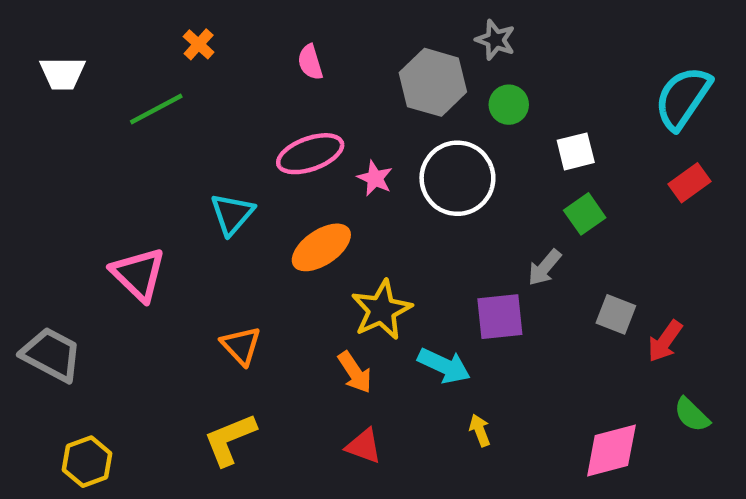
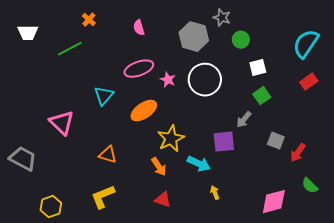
green circle: (509, 105) -> (241, 40), moved
orange triangle: (241, 346) -> (108, 155), turned -30
yellow hexagon: (87, 462) -> (51, 207), moved

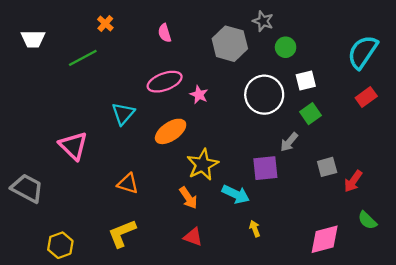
white circle: (205, 80) -> (264, 95), moved
gray square: (276, 141) -> (327, 167), turned -36

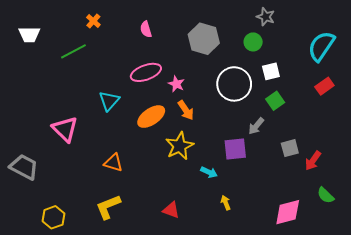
gray star: (263, 21) -> (266, 17), moved
cyan arrow: (236, 194) -> (209, 172), size x0.7
orange arrow: (188, 198) -> (186, 110), moved

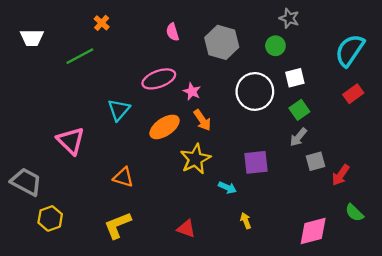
pink semicircle: (146, 29) -> (173, 32), moved
gray arrow: (256, 126) -> (298, 137), moved
yellow hexagon: (53, 217) -> (50, 218), moved

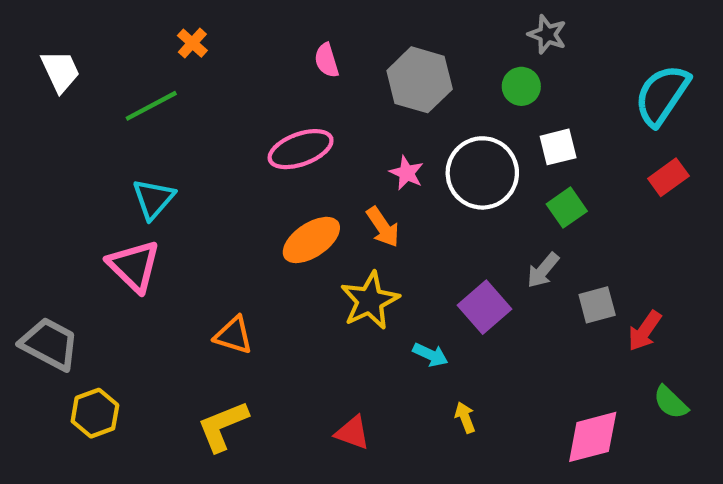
white trapezoid: (32, 38) -> (60, 71), turned -115
pink star: (192, 91) -> (407, 173), moved
cyan triangle: (119, 110) -> (153, 199), moved
gray arrow: (298, 137) -> (543, 270), moved
purple square: (256, 162) -> (485, 307), turned -35

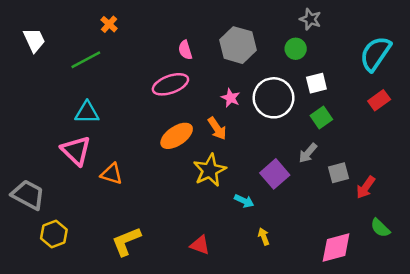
pink semicircle: (327, 60) -> (185, 50), moved
cyan triangle: (153, 199) -> (87, 113), turned 50
orange triangle: (233, 335) -> (112, 174), moved

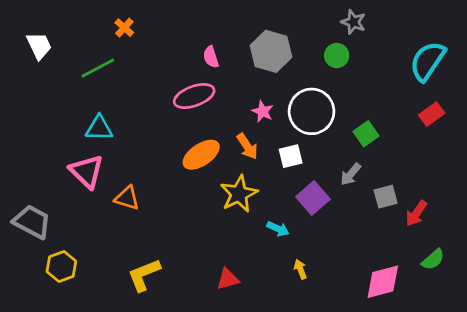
white square: (316, 83) -> (291, 156), moved
green semicircle: (380, 228) -> (433, 259), turned -85
red triangle: (200, 245) -> (228, 279), turned -35

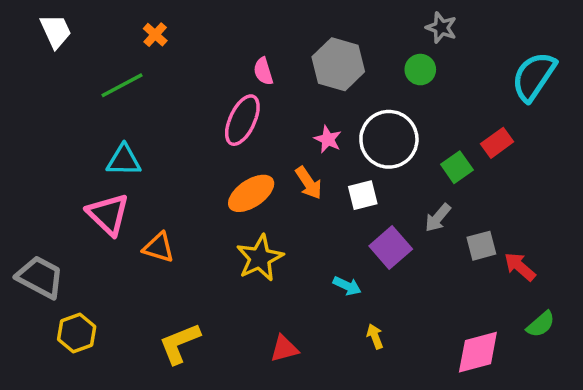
white trapezoid: (39, 46) -> (56, 31), moved
pink ellipse: (194, 96) -> (242, 120), turned -45
red rectangle: (432, 114) -> (497, 143), moved
yellow star: (239, 194) -> (260, 258), moved
red arrow: (416, 213) -> (520, 267), turned 96

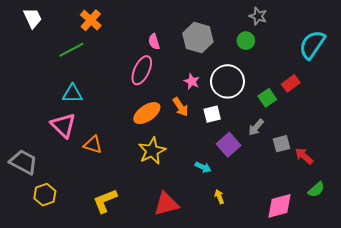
orange cross: (155, 35) -> (91, 20), size x1.5
red triangle: (284, 349) -> (166, 204), size x1.5

